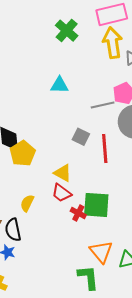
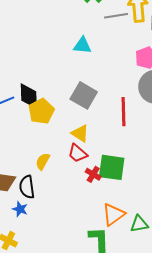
gray line: (103, 105) -> (116, 16), moved
gray square: (81, 137) -> (84, 95), moved, size x1.5
orange triangle: (101, 252) -> (113, 214), turned 30

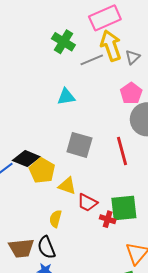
black diamond: (29, 96) -> (26, 159), turned -52
yellow triangle: (80, 133) -> (67, 186), moved

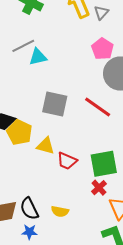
gray line: (92, 60) -> (23, 46), moved
red line: (122, 151) -> (98, 107), turned -36
yellow semicircle: (55, 219) -> (60, 211), moved, turned -90
red cross: (108, 219) -> (99, 188), moved, turned 35

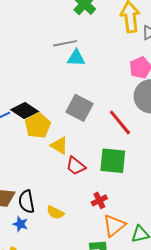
green square: (104, 164) -> (113, 161), moved

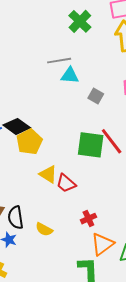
gray square: (80, 108) -> (96, 96), moved, size x0.6
yellow triangle: (59, 146) -> (48, 174), moved
green square: (113, 161) -> (91, 145), moved

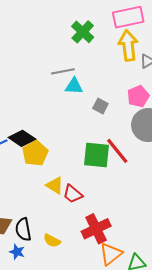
red cross: (88, 219) -> (96, 229), size x1.8

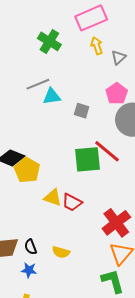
yellow arrow: (128, 45) -> (97, 46), size x0.6
black semicircle: (23, 229) -> (31, 247), size x0.7
red cross: (96, 229) -> (116, 223), moved

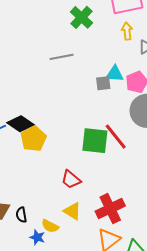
cyan triangle: (52, 96) -> (115, 74), moved
gray square: (82, 111) -> (103, 83), moved, turned -35
yellow triangle: (53, 198) -> (72, 211), moved
blue star: (29, 270) -> (37, 237), moved

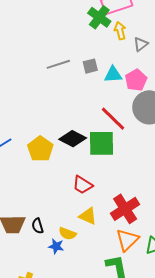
green cross: (81, 17) -> (99, 17), moved
gray square: (103, 83) -> (90, 66), moved
black diamond: (21, 124) -> (73, 139), moved
red line: (116, 137) -> (113, 119), moved

